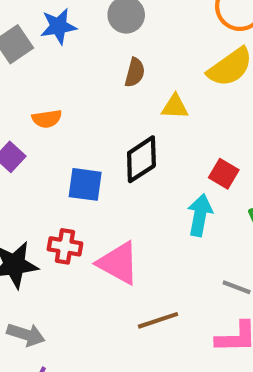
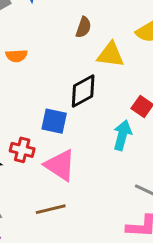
yellow triangle: (175, 107) -> (111, 55), size x1.4
blue square: (85, 184) -> (54, 121), moved
brown line: (158, 320) -> (51, 209), moved

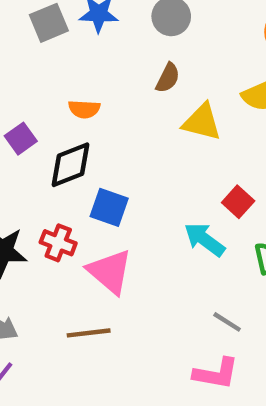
orange semicircle: (17, 56) -> (84, 109), moved
black diamond: (83, 91) -> (70, 165), moved
cyan arrow: (122, 135) -> (205, 239), turned -76

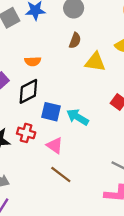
cyan arrow: (205, 239) -> (78, 117), moved
pink triangle: (110, 272) -> (55, 145), size x0.7
brown line: (89, 333) -> (61, 174), moved, turned 50

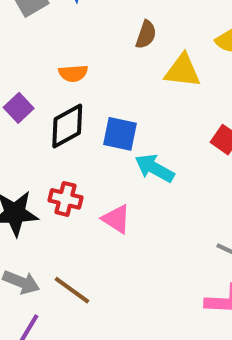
blue square: (51, 112) -> (120, 134), moved
brown line: (61, 174) -> (72, 290), moved

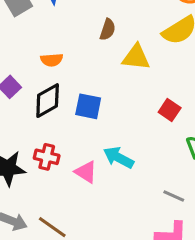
cyan arrow: (155, 168) -> (119, 158), moved

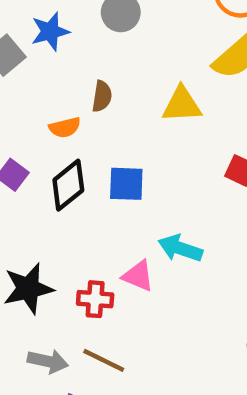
brown semicircle: (108, 30) -> (102, 96), moved
red cross: (47, 157) -> (95, 299), moved

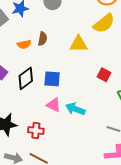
orange semicircle: (65, 127) -> (24, 44), moved
pink triangle: (138, 276) -> (54, 105), moved

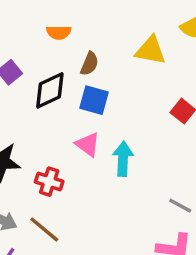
brown semicircle: (43, 39) -> (89, 64), moved
cyan arrow: (75, 109) -> (123, 159), turned 60

